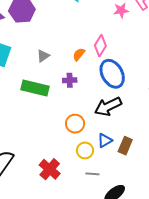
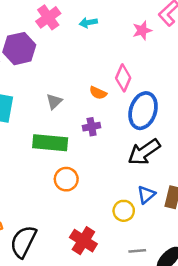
orange semicircle: (79, 54) -> (98, 93), turned -96
blue ellipse: (112, 74) -> (143, 111), turned 56
orange circle: (75, 124) -> (66, 179), moved
gray line: (92, 174) -> (137, 251), moved

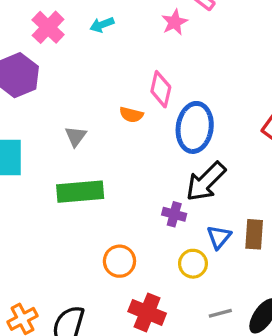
purple cross: (92, 127) -> (174, 214), moved, turned 36
orange circle: (66, 179) -> (119, 261), moved

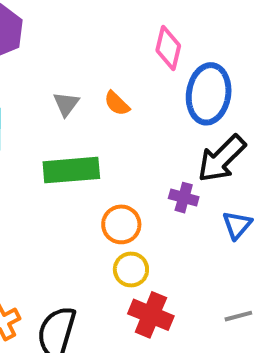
orange semicircle: (131, 115) -> (117, 103), moved, turned 30
orange circle: (119, 261) -> (121, 224), moved
yellow circle: (193, 264) -> (131, 270), moved

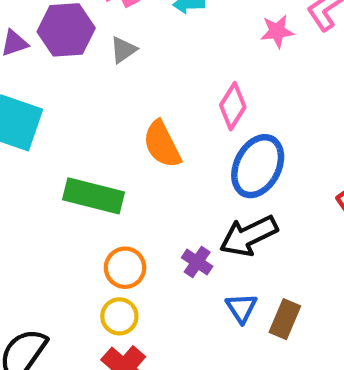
orange semicircle: (117, 103) -> (162, 144), size x1.6
gray triangle: (66, 104) -> (123, 50), moved
blue triangle: (237, 225) -> (241, 308), turned -32

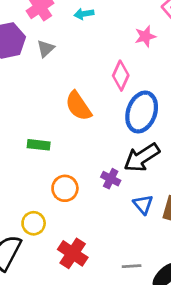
pink star: (277, 31) -> (145, 36), moved
green rectangle: (93, 196) -> (39, 145), size x0.6
yellow circle: (119, 316) -> (34, 223), moved

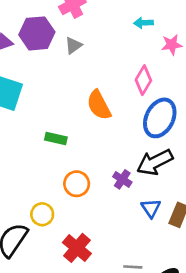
cyan arrow: (84, 14) -> (143, 23), moved

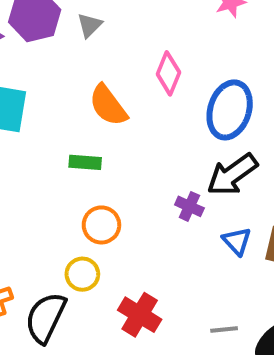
pink diamond: (143, 80) -> (168, 73), moved
orange semicircle: (99, 105) -> (108, 105), moved
orange circle: (77, 184) -> (101, 225), moved

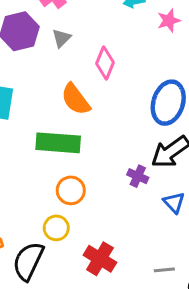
pink diamond: (168, 73) -> (105, 63), moved
green rectangle: (85, 162) -> (58, 143), size x1.8

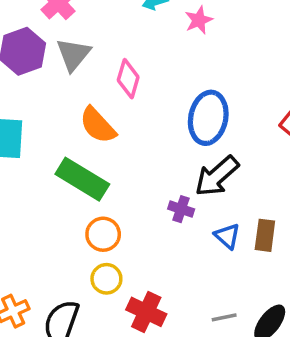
gray triangle: (61, 38) -> (73, 54), size x1.5
green rectangle: (58, 143) -> (82, 179), turned 33
yellow circle: (56, 228) -> (106, 279), moved

